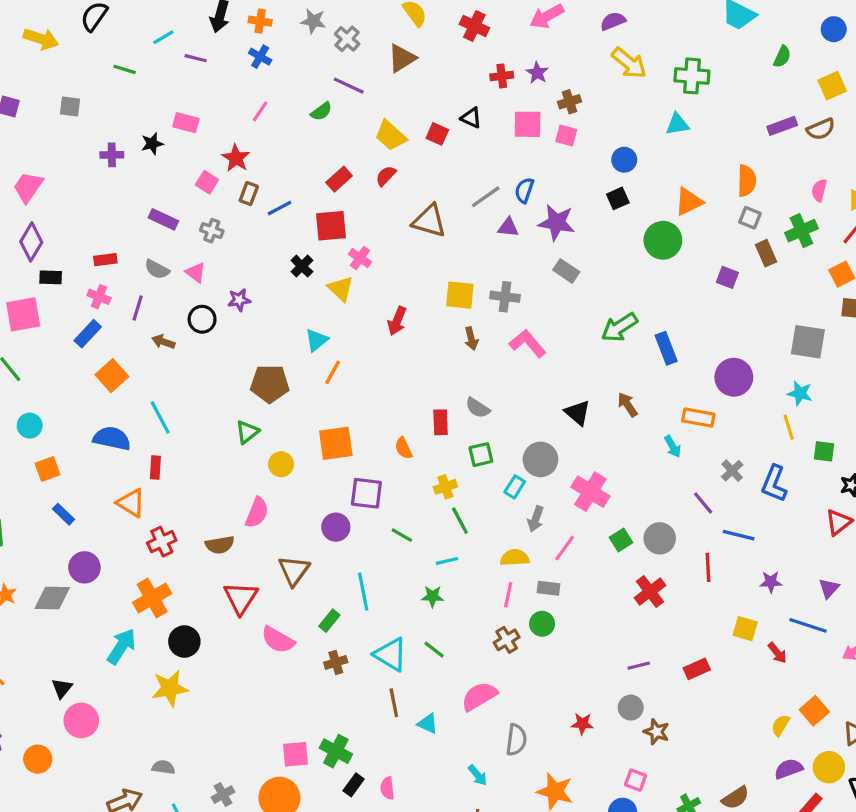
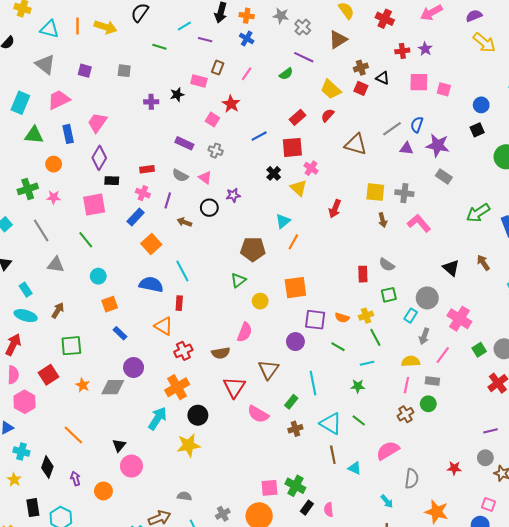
brown cross: (569, 102) -> (361, 68), moved
brown rectangle: (249, 194) -> (218, 68), moved
orange semicircle: (403, 448) -> (342, 318), moved, turned -48

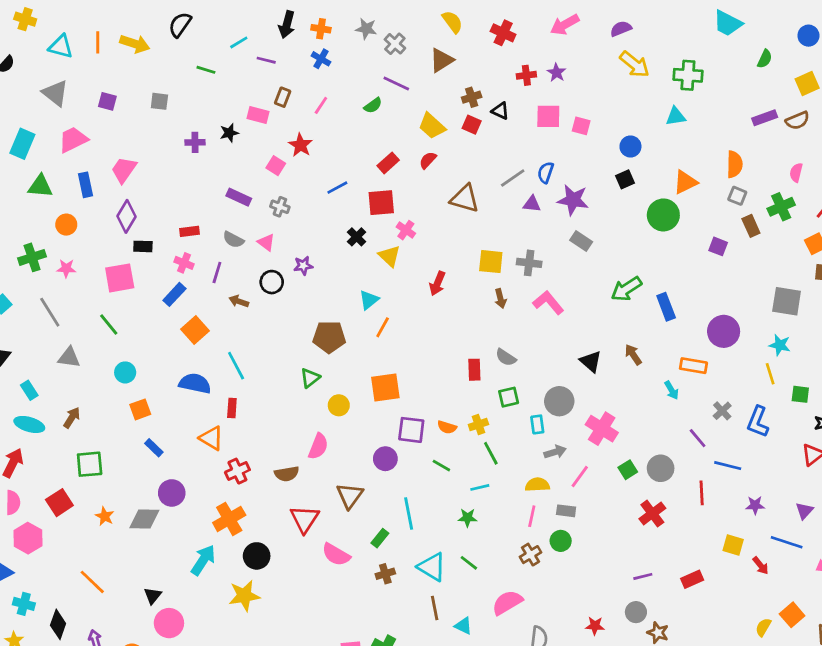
cyan rectangle: (411, 316) -> (537, 424), turned -40
gray arrow: (424, 336) -> (555, 452), turned -126

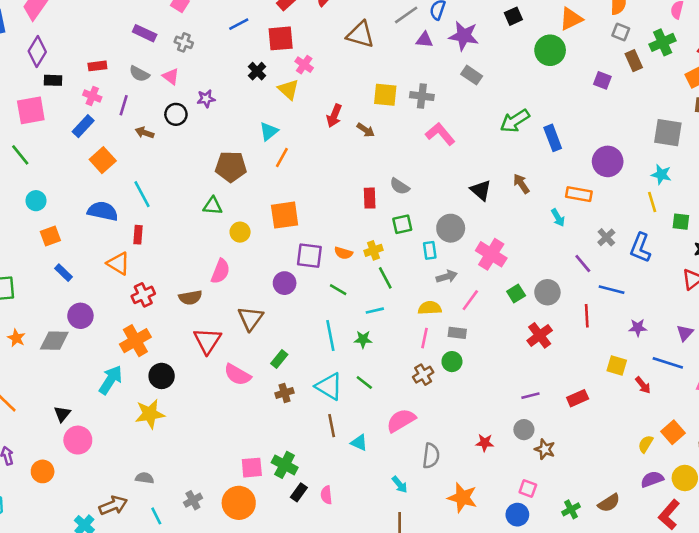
brown arrow: (500, 299) -> (366, 130), moved, turned -42
green triangle: (310, 378) -> (213, 206), turned 42
cyan line: (409, 513) -> (330, 335), moved

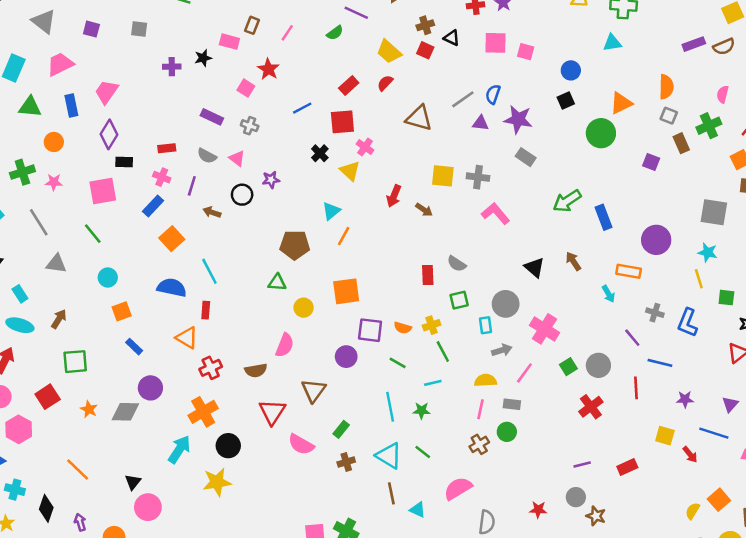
gray cross: (606, 237) -> (655, 313), turned -30

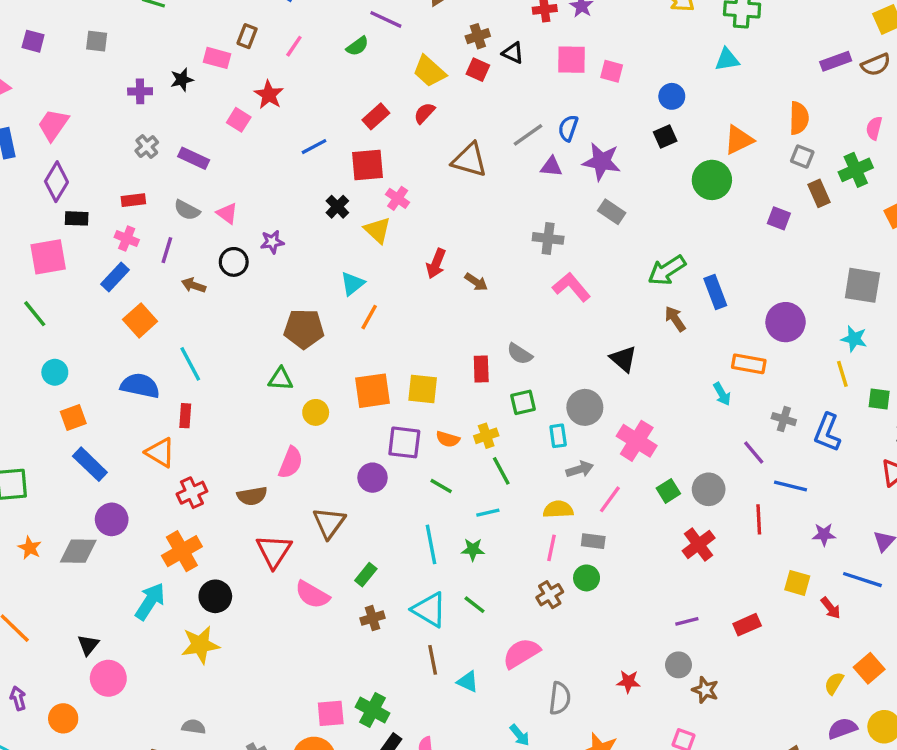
gray cross: (250, 126) -> (147, 147), moved, turned 30
yellow square: (443, 176) -> (423, 389), moved
brown arrow: (573, 261) -> (675, 319), moved
blue rectangle: (134, 347) -> (90, 464), size x1.5

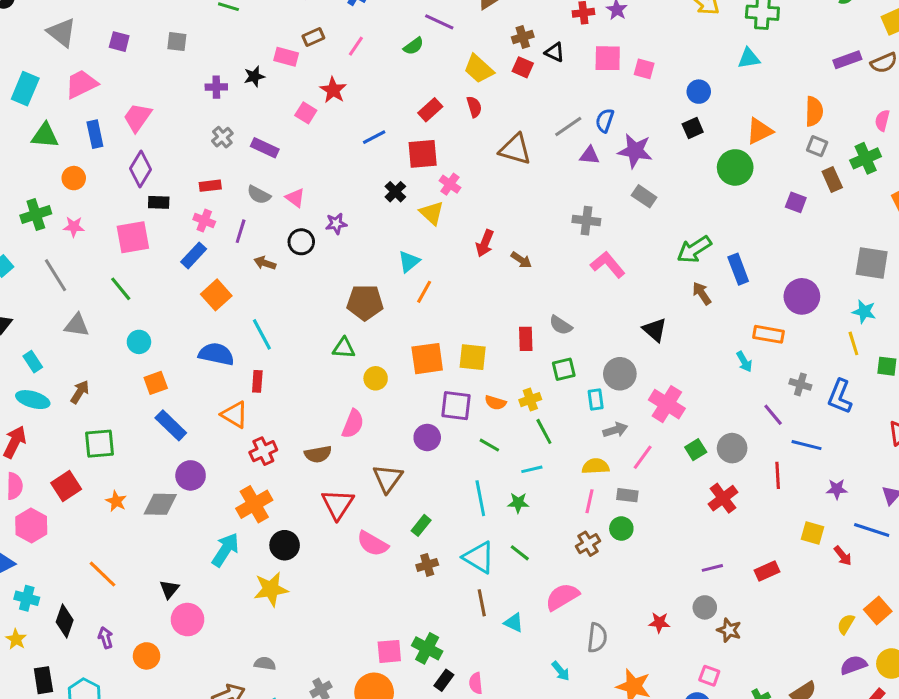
brown rectangle: (247, 36) -> (313, 37), turned 45
red semicircle: (424, 113) -> (474, 107), turned 120

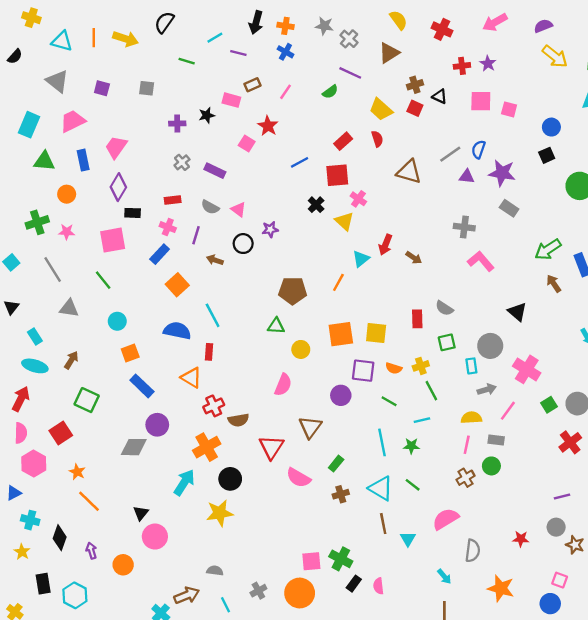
cyan triangle: (409, 262) -> (361, 259), moved
green square: (100, 444) -> (87, 400), turned 30
brown semicircle: (318, 454) -> (238, 420), moved
orange star: (116, 501) -> (77, 472), moved
cyan triangle: (514, 623) -> (408, 539), turned 35

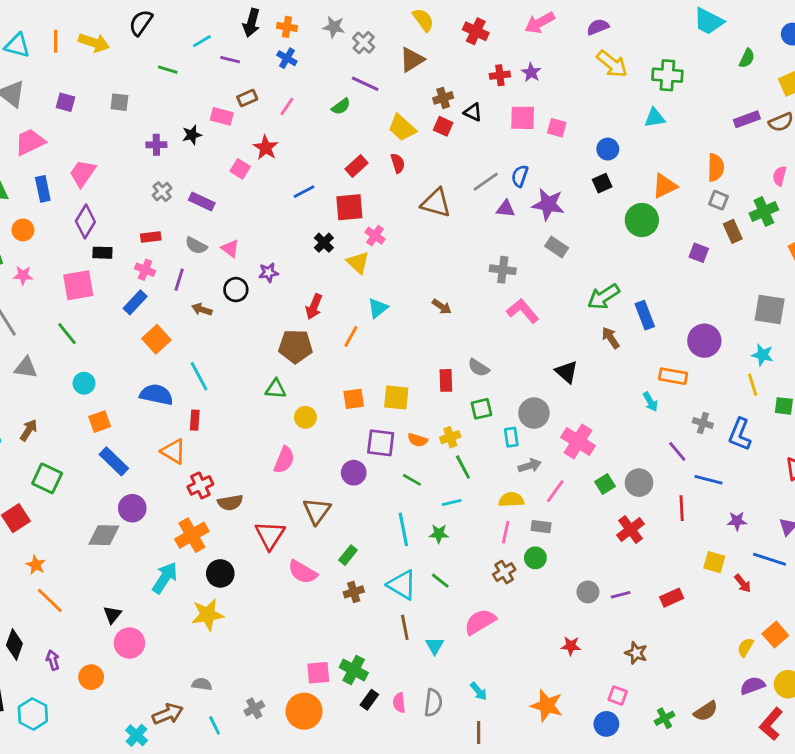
red arrow: (386, 245) -> (314, 307), moved
orange square: (341, 334) -> (354, 399), size x0.7
gray circle: (556, 527) -> (588, 592), moved
gray semicircle: (473, 551) -> (433, 703), moved

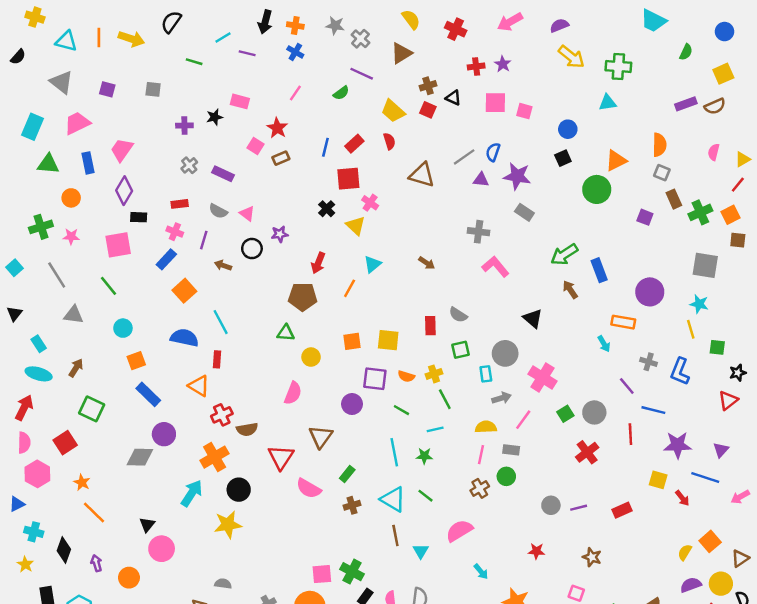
brown rectangle: (247, 98) -> (281, 158), moved
blue line: (304, 192) -> (325, 147), moved, turned -48
green cross: (764, 212) -> (700, 212), moved
purple star: (737, 521) -> (677, 445), size x1.6
cyan arrow: (479, 691) -> (481, 572), moved

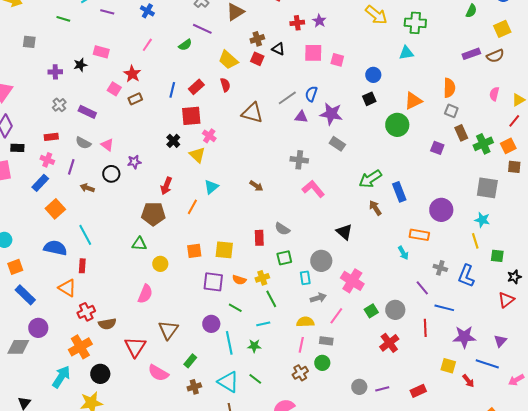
purple circle: (352, 404) -> (211, 324), moved

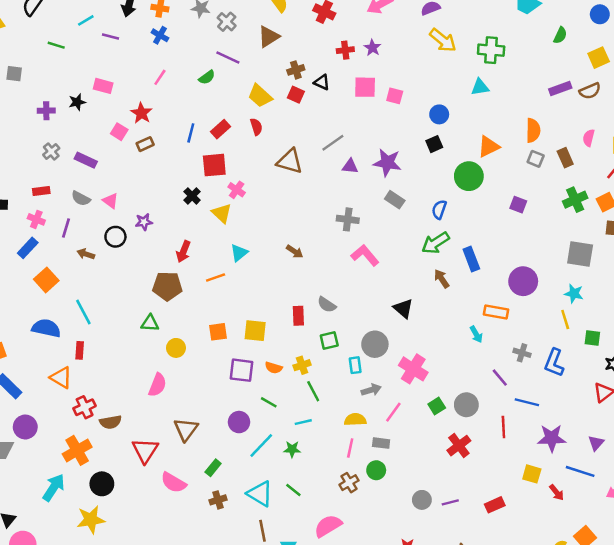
blue semicircle: (311, 94) -> (439, 210), moved
brown rectangle: (461, 133) -> (565, 158), moved
orange line: (192, 207) -> (216, 277), turned 42
cyan line: (229, 343) -> (261, 446), turned 55

